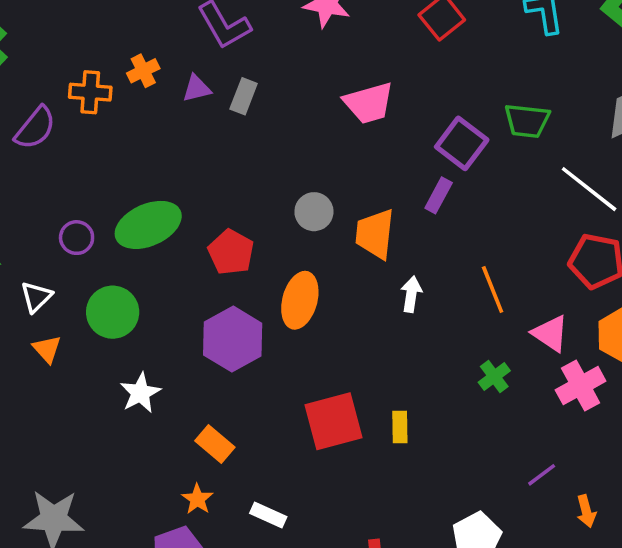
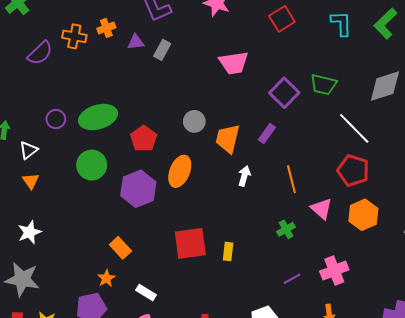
purple rectangle: (439, 195) -> (267, 133), moved
green circle: (113, 312) -> (92, 165), moved
pink cross: (581, 386) -> (334, 271), moved
white star: (140, 393) -> (30, 232), moved
purple line: (542, 475) -> (292, 279), moved

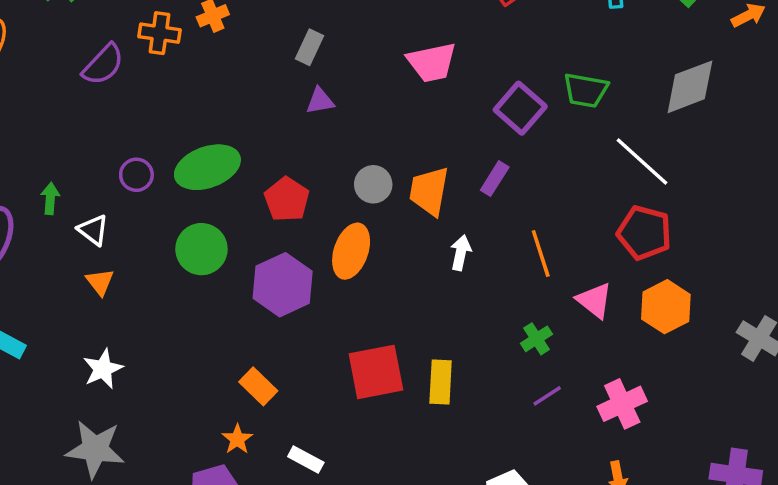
purple triangle: (136, 42) -> (320, 101), moved
gray circle: (194, 121) -> (373, 184), moved
white triangle: (28, 150) -> (93, 230), turned -42
yellow rectangle: (228, 251) -> (441, 382), size x1.4
purple line: (292, 279) -> (547, 396), moved

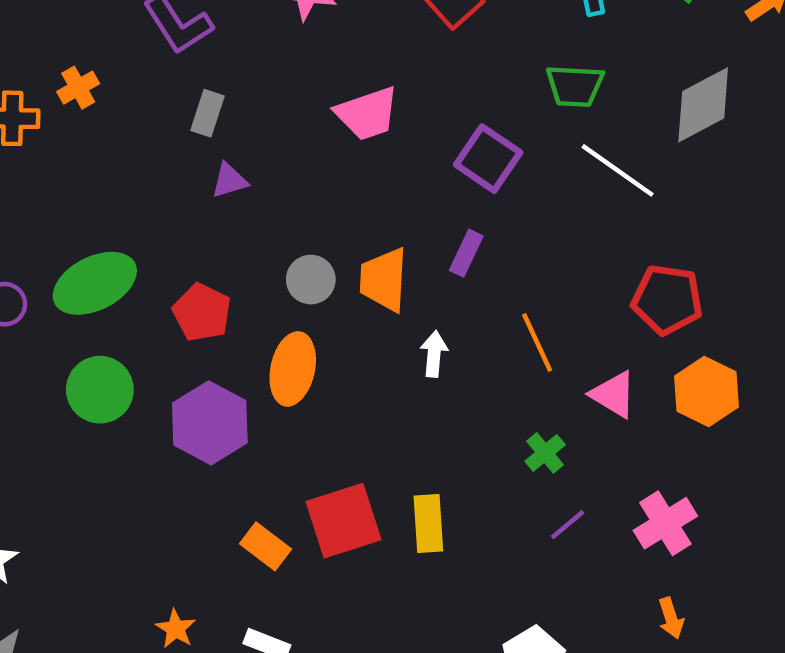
green trapezoid: (586, 90) -> (575, 86), moved
white line: (642, 161) -> (618, 170), moved
orange rectangle: (258, 386) -> (265, 546), moved

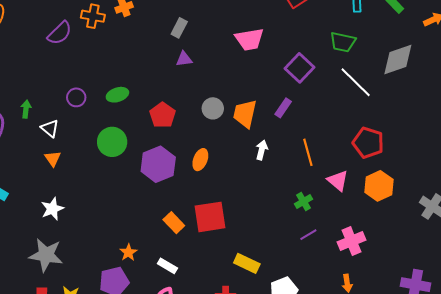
green ellipse: (95, 283) -> (117, 95), size x0.6
orange ellipse: (293, 369) -> (200, 160), moved, size x0.7
yellow rectangle: (428, 523) -> (247, 263), moved, turned -70

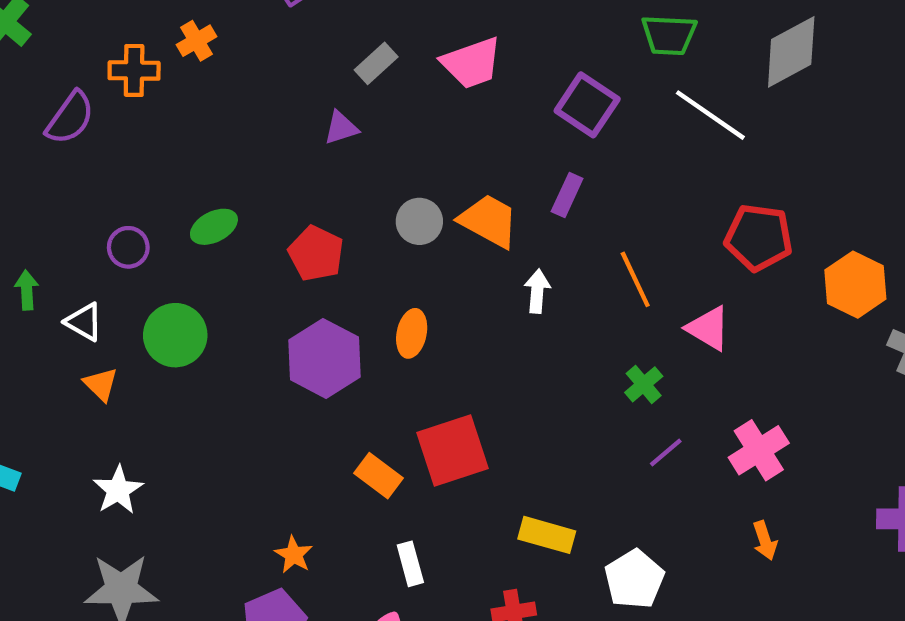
gray rectangle: (179, 28) -> (376, 63), moved, turned 30
orange trapezoid: (245, 114) -> (489, 221), turned 116
green circle: (112, 142) -> (175, 335), moved
orange hexagon: (379, 186) -> (855, 285), moved
white rectangle: (167, 266) -> (410, 564), moved, turned 54

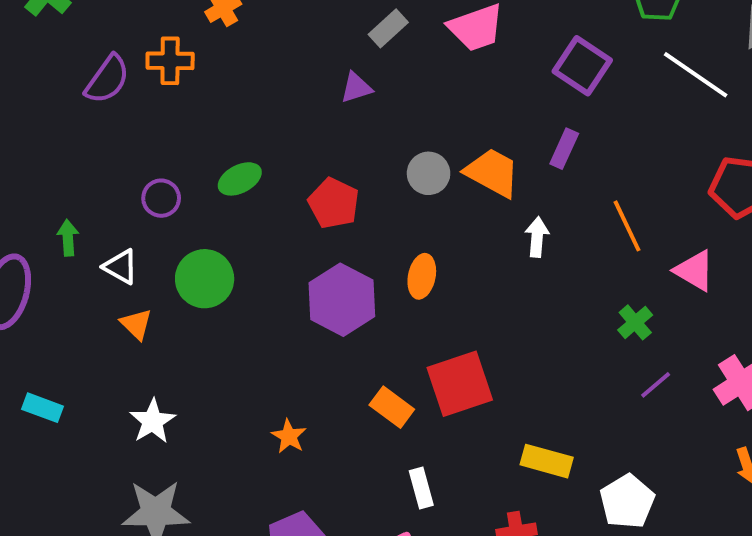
orange cross: (134, 70) -> (170, 61), moved
orange star: (294, 555) -> (289, 436), moved

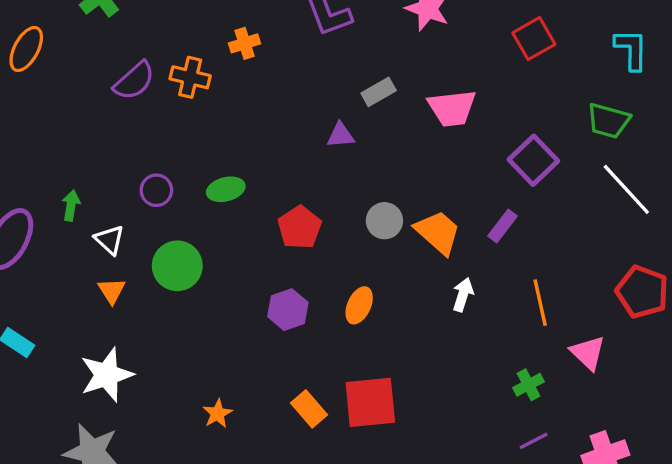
purple hexagon: (342, 300) -> (288, 310), size x0.7
white star: (153, 421) -> (107, 375), size x1.4

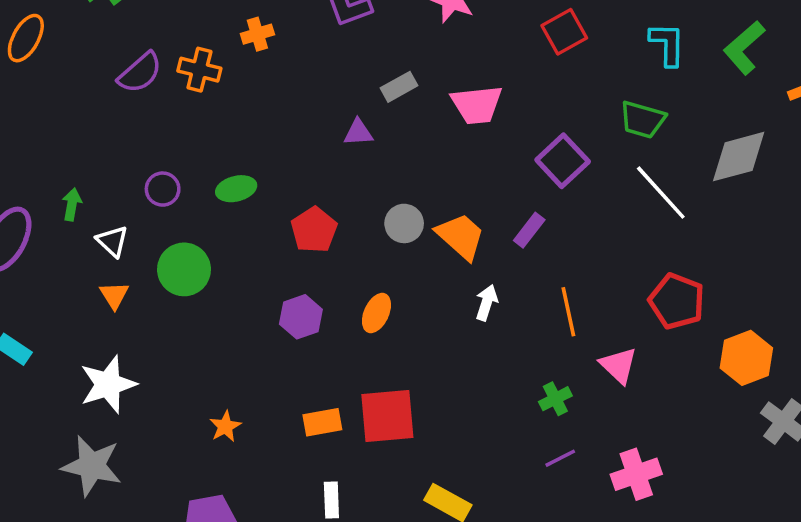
orange rectangle: (309, 409) -> (322, 422), turned -60

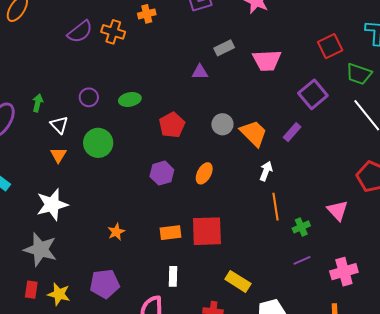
red square: (564, 32) -> (330, 46), moved
orange line: (568, 312) -> (276, 207), moved

